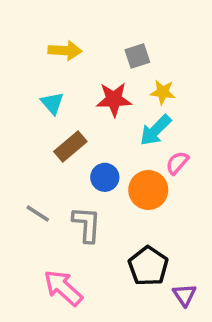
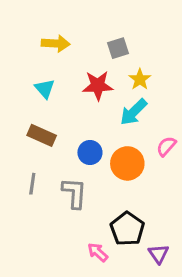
yellow star: (163, 92) -> (140, 79), turned 30
brown rectangle: (70, 147) -> (42, 135), moved, turned 64
pink semicircle: (177, 163) -> (166, 146), moved
gray line: (38, 214) -> (32, 184), turned 65
pink arrow: (63, 288) -> (98, 252), moved, size x0.6

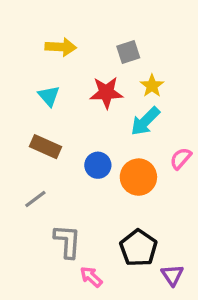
gray line: (32, 184) -> (35, 199), turned 45
gray L-shape: (74, 193) -> (67, 241), moved
pink arrow: (98, 252) -> (91, 277), moved

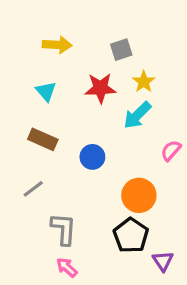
orange circle: (138, 177) -> (139, 195), moved
pink arrow: (91, 277) -> (67, 267), moved

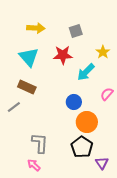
yellow star: (144, 82) -> (103, 52), moved
cyan triangle: (46, 91) -> (29, 57), size x1.5
blue circle: (92, 157) -> (74, 102), moved
gray line: (33, 189) -> (14, 107), moved
pink arrow: (67, 267) -> (34, 165), moved

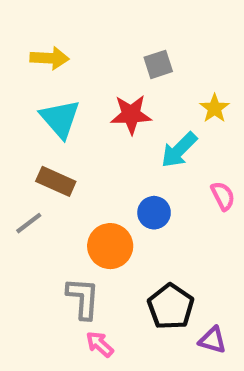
yellow arrow: (36, 28) -> (50, 58), moved
pink semicircle: (107, 94) -> (223, 196), turned 112
orange circle: (87, 122) -> (110, 246), moved
purple triangle: (102, 163) -> (212, 340), turned -40
pink arrow: (34, 165) -> (100, 344), moved

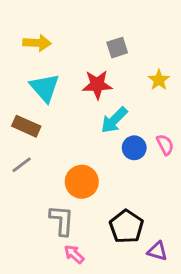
cyan arrow: (179, 150) -> (114, 120), moved
brown rectangle: (56, 181) -> (26, 126), moved
blue circle: (154, 213) -> (134, 148), moved

